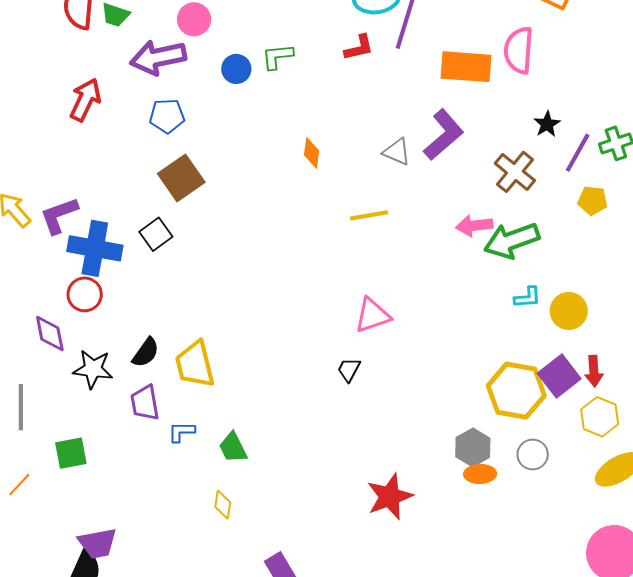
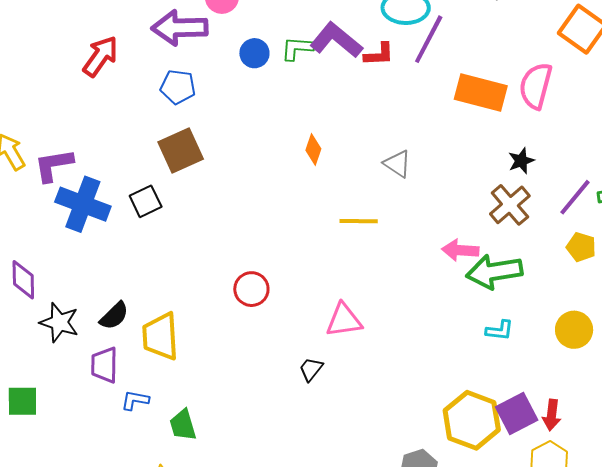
black star: (547, 124) -> (521, 161), moved
purple L-shape: (444, 135) -> (336, 40), moved, turned -110
red circle: (85, 294) -> (251, 289), moved
yellow circle: (569, 311) -> (574, 330), moved

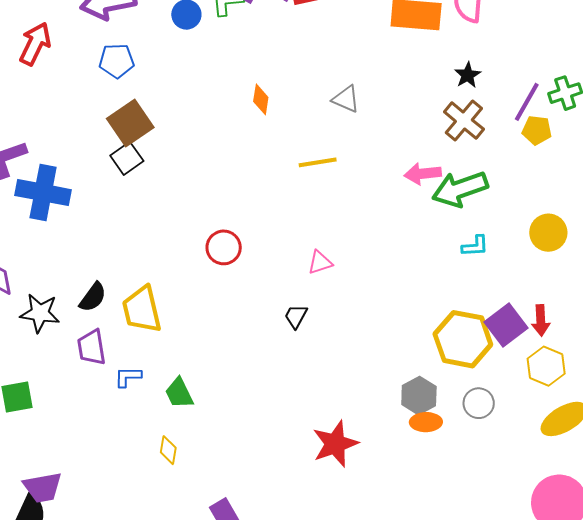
black square: (146, 201) -> (127, 158), moved
yellow pentagon: (581, 247) -> (537, 130), moved
pink triangle: (344, 320) -> (320, 262), size x0.7

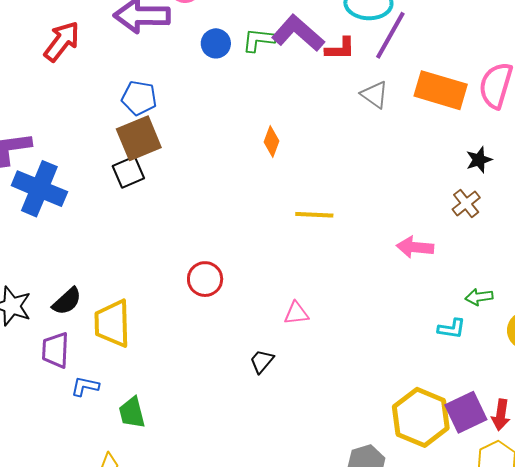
blue pentagon: (117, 61) -> (139, 98), moved
gray triangle: (346, 99) -> (375, 95), moved
brown cross: (464, 121) -> (466, 203), size x0.7
green arrow: (460, 189) -> (479, 297), moved, size x0.5

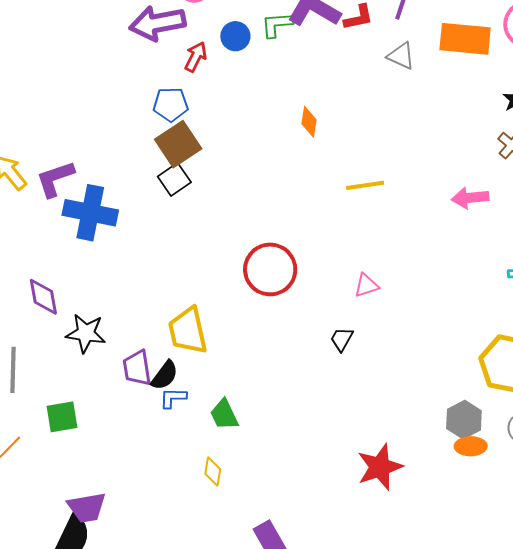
red arrow: (62, 41) -> (196, 57), moved, size x0.7
red circle: (205, 279) -> (270, 269), size x1.5
black semicircle: (67, 301) -> (165, 375), moved

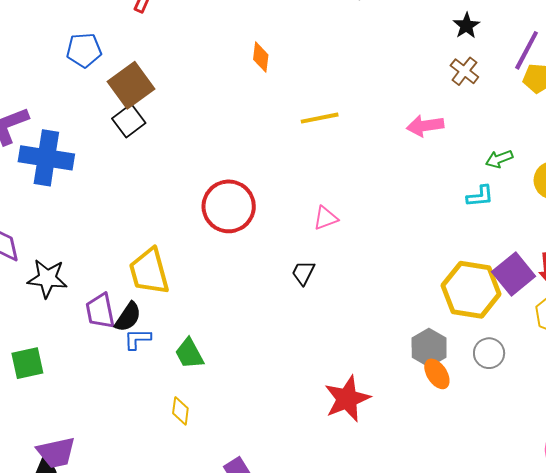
blue pentagon: (171, 104) -> (84, 50), moved
orange ellipse: (471, 446) -> (437, 374), turned 60

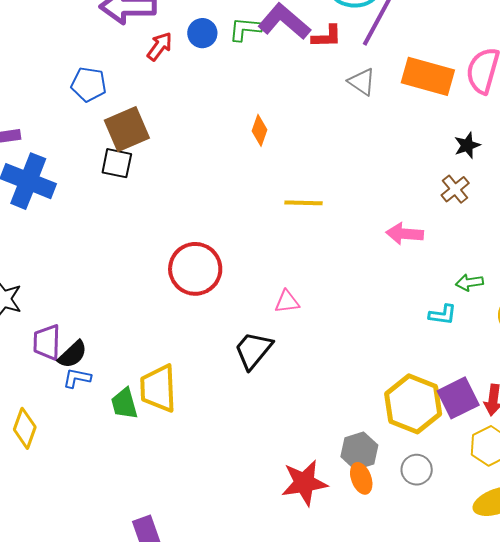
black square: (129, 121) -> (117, 163), turned 36
yellow trapezoid: (149, 271) -> (158, 388), moved
black trapezoid: (303, 273) -> (253, 350), size x1.6
red star: (347, 399) -> (304, 483), moved
yellow diamond: (180, 411) -> (25, 428), moved, size x1.4

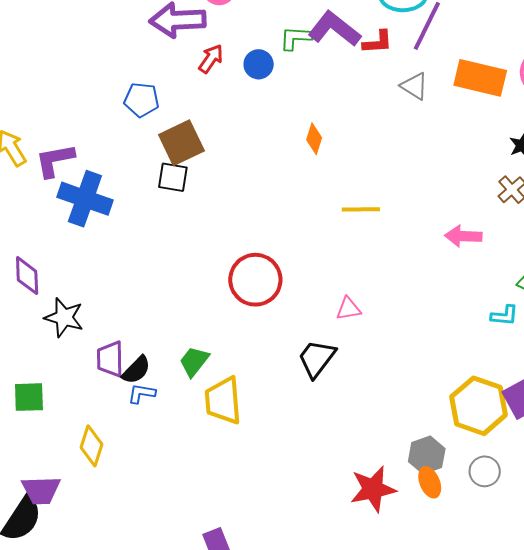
blue circle: (202, 33) -> (259, 64), moved
green trapezoid: (124, 404) -> (194, 361), moved, turned 56

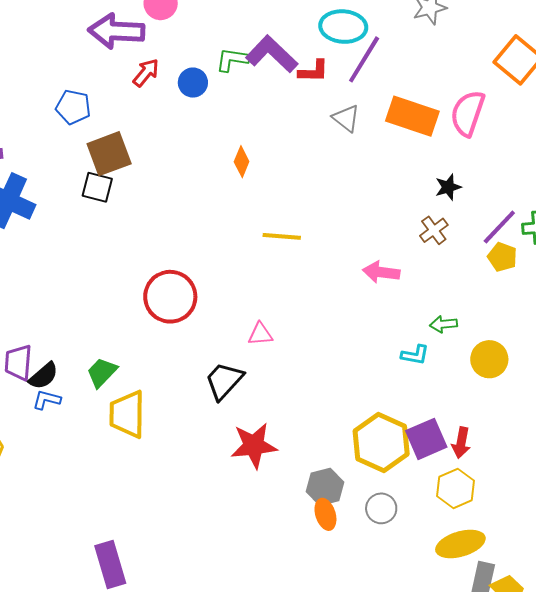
red star: (373, 489) -> (254, 446), moved

